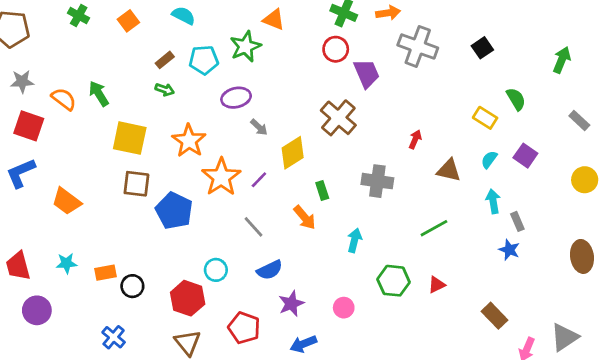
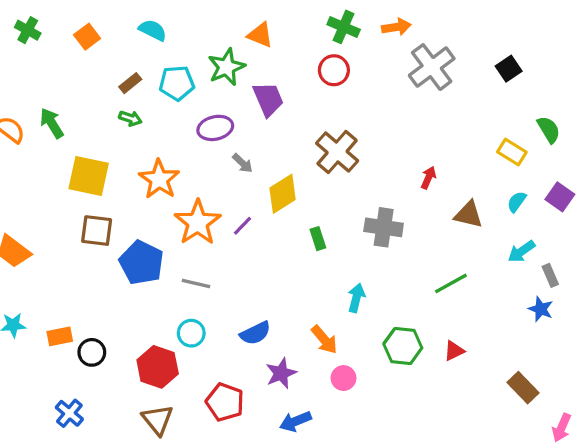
gray cross: (418, 46) -> (432, 67), turned 33
purple trapezoid: (367, 73) -> (268, 99), moved
cyan arrow: (493, 201) -> (521, 251), turned -115
orange arrow: (305, 217) -> (324, 340), moved
gray line: (254, 227) -> (196, 283), moved, turned -35

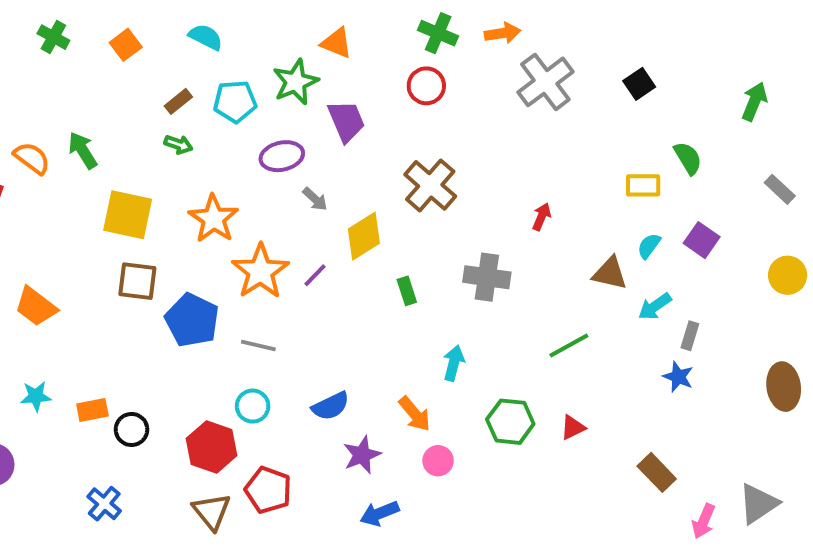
yellow rectangle: (512, 152) -> (643, 185), turned -32
brown triangle: (469, 215) -> (610, 273), moved
gray rectangle: (550, 275) -> (690, 336), turned 40
red pentagon: (225, 402) -> (268, 490), moved

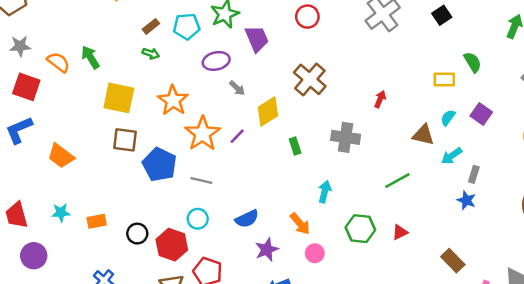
black circle: (132, 429) -> (137, 234), moved

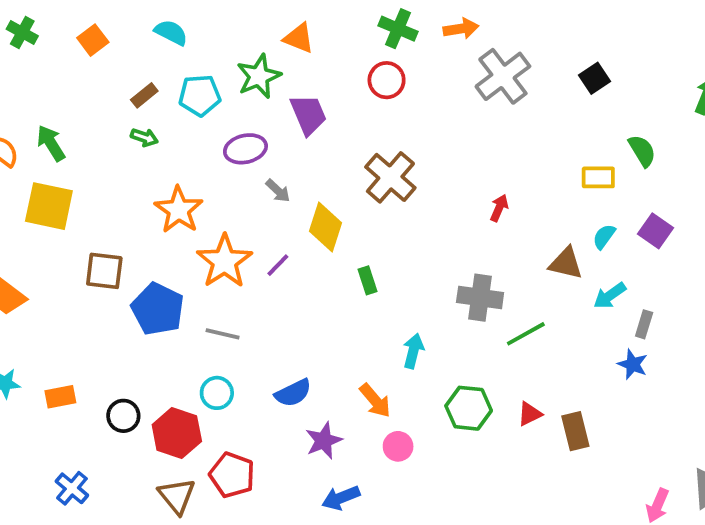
yellow square: (119, 98) -> (49, 206), moved
yellow diamond: (268, 112) -> (326, 227), turned -40
gray cross: (346, 137) -> (480, 298), moved
brown rectangle: (453, 261) -> (575, 431), moved, turned 30

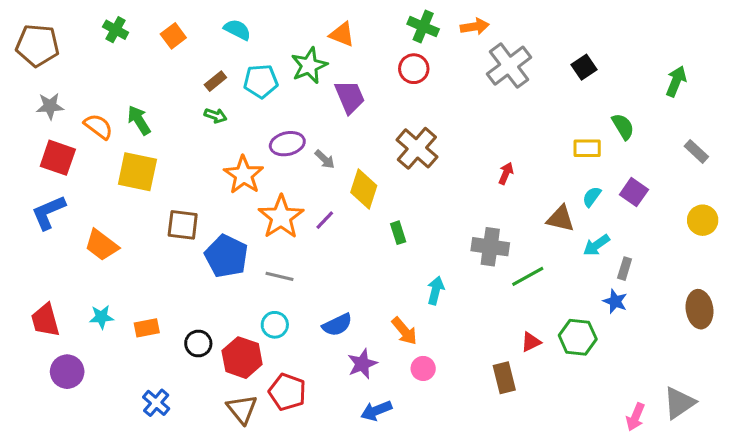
purple ellipse: (245, 149) -> (287, 144), moved
green hexagon: (469, 408) -> (578, 337), moved
brown rectangle: (575, 431) -> (504, 378), moved

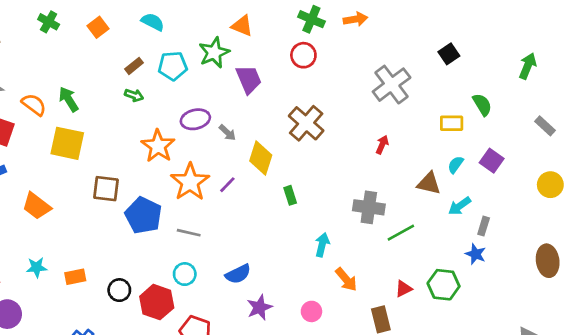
gray cross: (509, 66) -> (392, 85), moved
orange arrow: (404, 331) -> (346, 279), moved

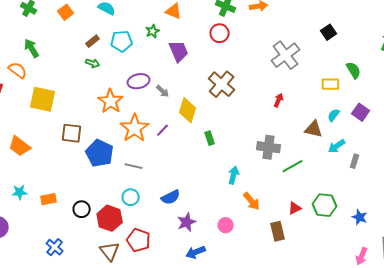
green star: (214, 53) -> (153, 31), size x0.6
green arrow: (69, 99) -> (32, 48), moved
blue star: (476, 254) -> (360, 217), moved

